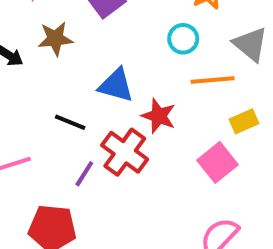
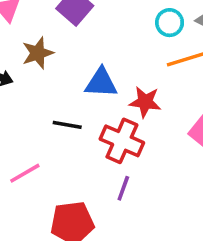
cyan circle: (183, 39) -> (170, 23), moved
purple line: (84, 174) -> (123, 188), moved

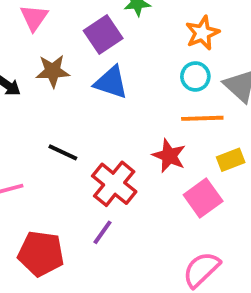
blue triangle: (101, 83) -> (111, 82), moved
red star: (145, 102) -> (169, 156), moved

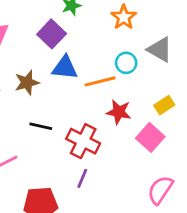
brown star: (53, 71) -> (27, 83), moved
cyan circle: (195, 76) -> (126, 63), moved
orange line: (202, 118) -> (100, 81), moved

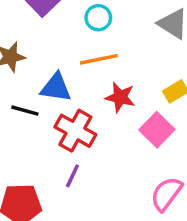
cyan circle: (126, 63) -> (98, 18), moved
blue triangle: (65, 68) -> (56, 88), moved

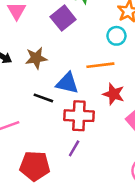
cyan circle: (98, 18) -> (116, 36), moved
red cross: (75, 131) -> (79, 116), turned -32

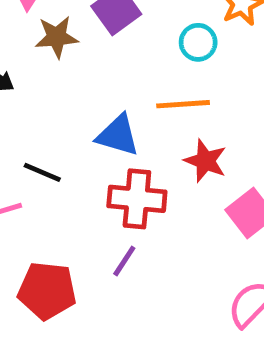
cyan circle: (116, 36) -> (198, 42), moved
brown star: (36, 58) -> (57, 37), moved
black line: (43, 98) -> (42, 172), moved

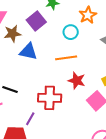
blue triangle: (118, 135) -> (28, 52), moved
purple line: (124, 261) -> (30, 119), moved

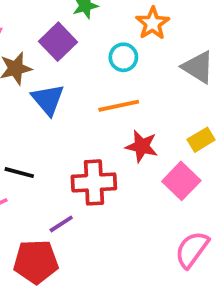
blue triangle: (28, 52) -> (48, 100), turned 42
purple line: (30, 119) -> (61, 224), turned 32

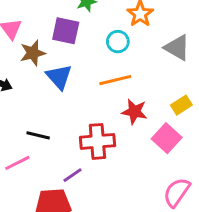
purple square: (58, 42) -> (66, 31), turned -32

